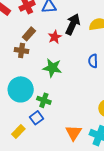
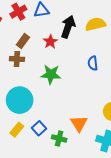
green cross: (44, 100) -> (59, 138), moved
yellow rectangle: (18, 131) -> (17, 130), moved
orange triangle: (73, 133) -> (79, 123), moved

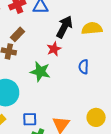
red star: (50, 42) -> (54, 49), moved
blue square: (39, 128) -> (30, 119), moved, turned 32

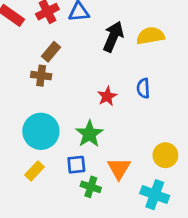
red star: (54, 49) -> (107, 96), moved
green star: (40, 72) -> (89, 134), moved, turned 30

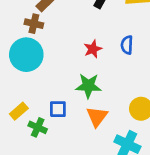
cyan circle: (41, 131) -> (26, 55), moved
green star: (89, 134) -> (88, 86), moved, turned 30
green cross: (91, 187) -> (38, 127), moved

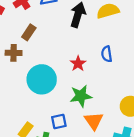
brown cross: (34, 24) -> (14, 53), moved
cyan circle: (26, 55) -> (42, 79), moved

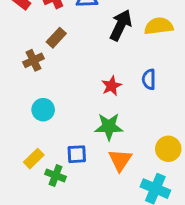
brown cross: (14, 53) -> (33, 60), turned -35
cyan circle: (42, 79) -> (43, 110), moved, size x0.6

